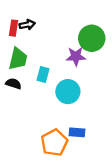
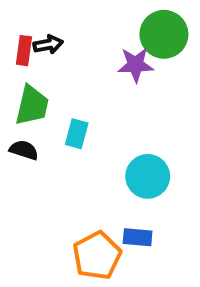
green circle: (92, 38) -> (164, 34), moved
purple star: (76, 56) -> (136, 65), moved
cyan circle: (68, 92) -> (148, 176), moved

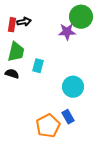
blue rectangle: (138, 237) -> (68, 117), turned 56

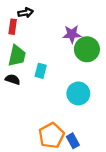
green circle: (81, 17) -> (87, 49), moved
black arrow: (24, 22) -> (26, 13), moved
blue rectangle: (68, 117) -> (73, 141), moved

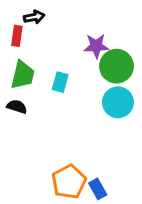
cyan rectangle: (41, 71) -> (60, 82), moved
cyan circle: (78, 93) -> (118, 102), moved

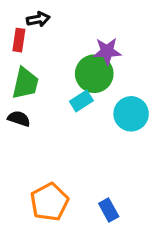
green circle: (116, 66) -> (94, 74), moved
cyan rectangle: (60, 82) -> (81, 101), moved, turned 42
orange pentagon: (69, 182) -> (49, 202), moved

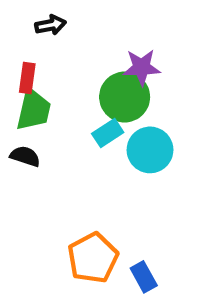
red rectangle: (19, 40) -> (27, 78), moved
cyan circle: (131, 114) -> (150, 150), moved
orange pentagon: (49, 202) -> (93, 258), moved

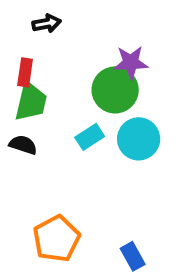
cyan rectangle: (108, 133) -> (90, 137), moved
orange pentagon: (93, 258) -> (56, 239), moved

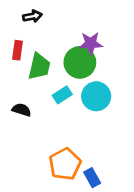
green trapezoid: (31, 102) -> (39, 66), moved
black semicircle: (23, 145) -> (22, 110), moved
orange pentagon: (56, 239) -> (65, 164), moved

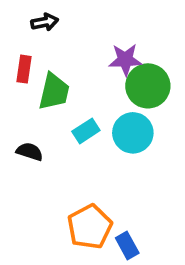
green circle: (80, 62) -> (148, 86), moved

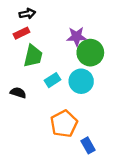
red rectangle: (24, 69) -> (22, 33), moved, turned 56
orange pentagon: (90, 227) -> (64, 124), moved
blue rectangle: (127, 246) -> (88, 145), moved

